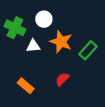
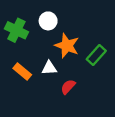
white triangle: (33, 46) -> (49, 68), moved
orange rectangle: (26, 86) -> (22, 71), moved

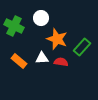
red semicircle: (68, 87) -> (61, 62), moved, turned 56

